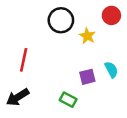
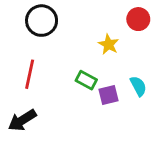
black circle: (61, 20) -> (42, 21), moved
green rectangle: (68, 100) -> (86, 80), moved

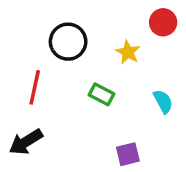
black circle: (42, 21) -> (68, 42), moved
purple square: (109, 95) -> (128, 154), moved

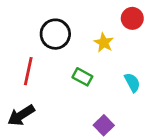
purple square: (128, 154) -> (104, 125), turned -30

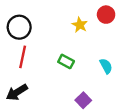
black circle: (55, 34) -> (19, 27), moved
yellow star: (104, 43) -> (80, 25), moved

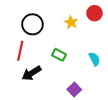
black circle: (19, 27) -> (32, 24), moved
black arrow: (17, 92) -> (31, 73), moved

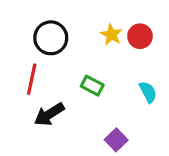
red circle: (95, 13) -> (140, 36), moved

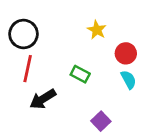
red circle: (140, 36) -> (126, 53), moved
black circle: (51, 38) -> (23, 34), moved

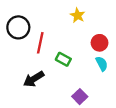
yellow star: (97, 30) -> (78, 15), moved
red line: (28, 69) -> (40, 43), moved

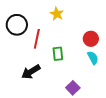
yellow star: (78, 15) -> (57, 14), moved
green rectangle: (63, 59) -> (58, 54), turned 56

